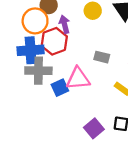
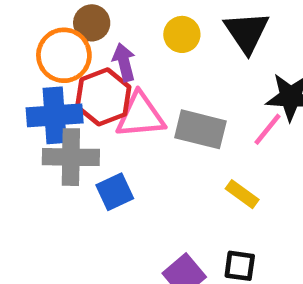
gray rectangle: (102, 57) -> (200, 129), size x1.5
pink triangle: (78, 79) -> (140, 115), moved

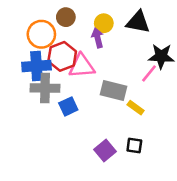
brown circle: (92, 23) -> (66, 17), moved
black triangle: (247, 32) -> (138, 22), turned -45
purple arrow: (124, 62) -> (98, 38), moved
gray rectangle: (200, 129) -> (114, 91), moved

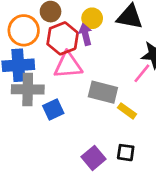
red hexagon: (62, 56) -> (63, 38), moved

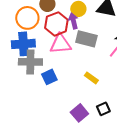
gray rectangle: (103, 92) -> (86, 39), moved
yellow rectangle: (127, 111) -> (91, 78), moved
black square: (126, 153) -> (103, 109), turned -32

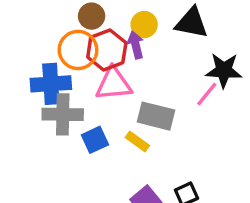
orange circle: (27, 18) -> (78, 50), moved
gray rectangle: (86, 39) -> (156, 116), moved
yellow rectangle: (91, 78) -> (137, 142), moved

